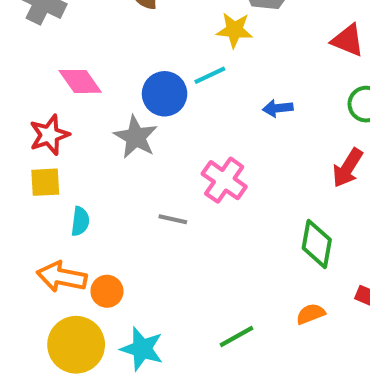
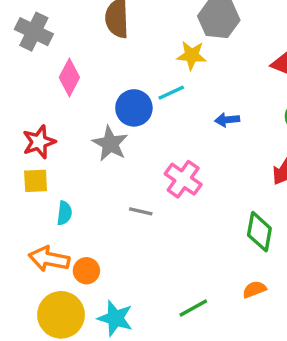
pink diamond: (80, 81) -> (69, 77), moved, turned 63

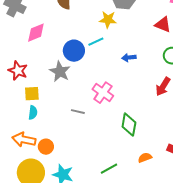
pink diamond: (69, 77) -> (36, 33), turned 40
red star: (39, 142) -> (18, 71), turned -30
yellow square: (36, 181) -> (32, 94), moved
green diamond: (259, 232) -> (129, 125), moved

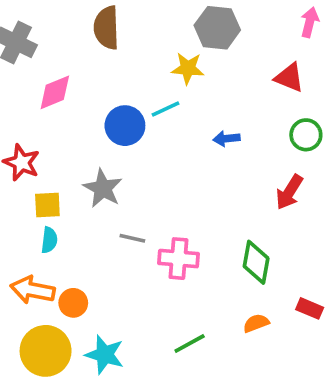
gray star: (60, 72) -> (103, 188), moved
pink cross: (103, 93) -> (179, 259), moved, turned -30
green diamond: (129, 125) -> (256, 262), moved

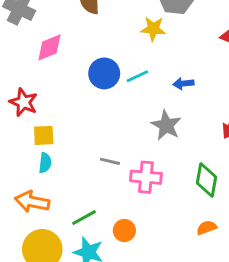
cyan line: (166, 109) -> (137, 76), moved
gray star: (103, 188) -> (166, 125), moved
orange circle: (73, 303) -> (124, 231), moved
green line: (190, 343) -> (84, 218), moved

